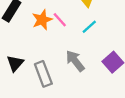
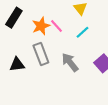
black triangle: (15, 63) -> (17, 64), turned 42
gray rectangle: (43, 74) -> (41, 54), moved

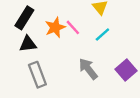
gray rectangle: (41, 54) -> (37, 75), moved
black triangle: (17, 64) -> (28, 44), moved

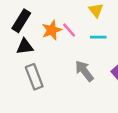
cyan line: (102, 35) -> (98, 37), turned 42

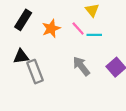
pink line: (69, 30) -> (78, 28), moved
black triangle: (25, 46) -> (21, 56), moved

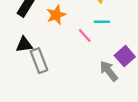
pink line: (78, 28) -> (85, 35), moved
gray arrow: (81, 66) -> (109, 71), moved

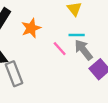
gray arrow: (109, 71) -> (84, 50), moved

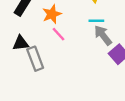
pink line: (60, 49) -> (59, 34), moved

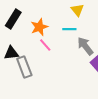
cyan line: (96, 21) -> (69, 29), moved

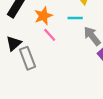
black triangle: (11, 53) -> (14, 43), turned -35

